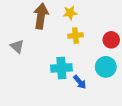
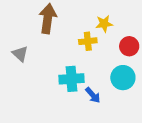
yellow star: (70, 13) -> (104, 24), moved

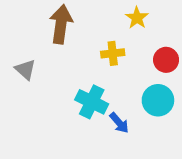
yellow star: (104, 24) -> (137, 18), moved, turned -30
cyan cross: (72, 79) -> (92, 102), turned 30

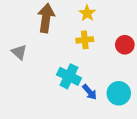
yellow star: (137, 18) -> (87, 13), moved
cyan circle: (158, 100) -> (119, 93), moved

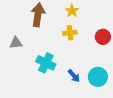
gray triangle: (19, 52) -> (16, 43), turned -48
cyan cross: (69, 76) -> (46, 63), moved

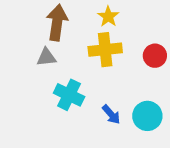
yellow cross: (70, 33) -> (105, 50), size x1.5
gray triangle: (16, 43) -> (46, 57), moved

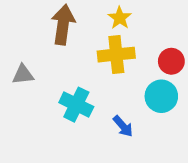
gray triangle: (46, 57) -> (23, 75), moved
cyan circle: (147, 116) -> (161, 96), moved

